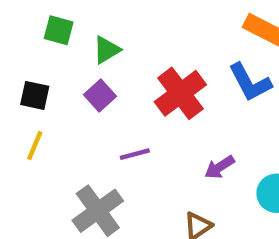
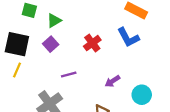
red cross: (180, 93) -> (92, 43), size x0.7
black square: (35, 95) -> (17, 44), size x1.6

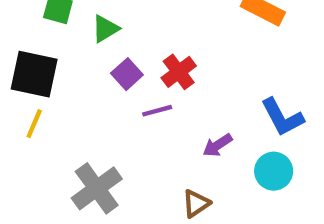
blue L-shape: (128, 37) -> (282, 117), moved
purple square: (51, 44) -> (127, 74), moved
purple line: (69, 75) -> (157, 111), moved

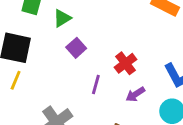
red cross: (179, 72) -> (126, 63), moved
purple line: (157, 111) -> (96, 84), moved, turned -60

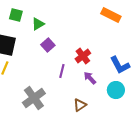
purple arrow: (135, 94) -> (90, 78), turned 80

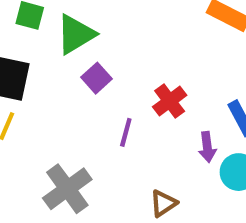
green triangle: (38, 24) -> (76, 34), size x1.5
purple arrow: (90, 78) -> (207, 147), moved, turned -144

